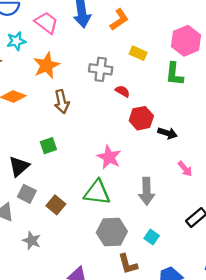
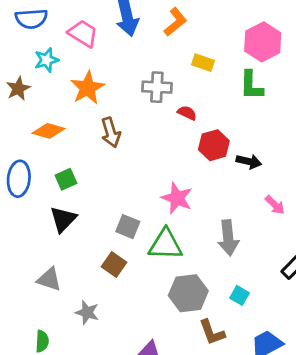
green square: (48, 146) -> (66, 179), moved
gray square: (27, 194) -> (128, 227), moved

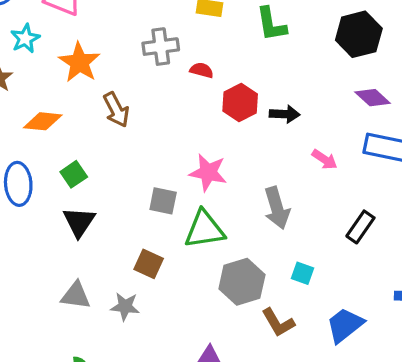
gray square: (128, 227) -> (163, 201), moved
gray star: (87, 312) -> (125, 306), moved

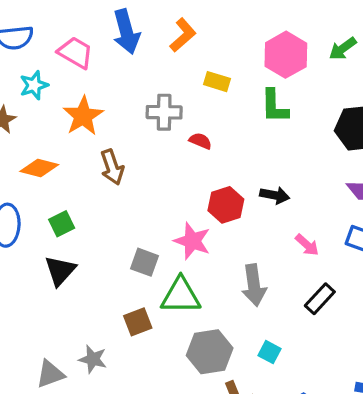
red hexagon: (240, 102) -> (226, 205), moved
black rectangle: (360, 227) -> (320, 299), moved
brown square: (149, 264) -> (138, 322), moved, turned 36
gray triangle: (76, 295) -> (50, 374), moved, turned -36

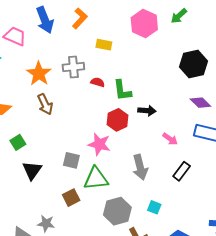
green L-shape: (274, 106) -> (122, 90), moved
orange star: (83, 116) -> (39, 74), moved
black triangle: (60, 271) -> (32, 170), moved

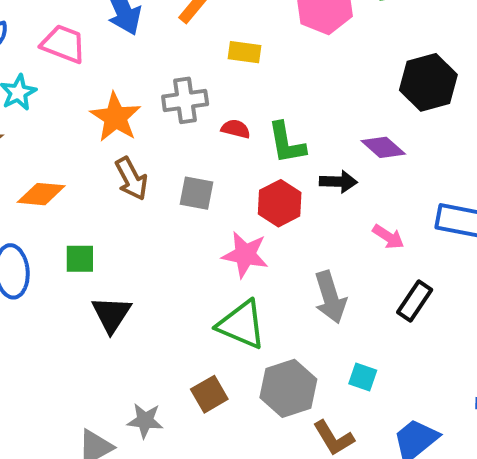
purple diamond: (200, 103) -> (383, 147), moved
green square: (18, 142) -> (80, 259), turned 35
gray square: (71, 160) -> (197, 193), moved
green triangle: (96, 179) -> (242, 325), turned 32
brown square: (71, 198) -> (209, 394), moved

